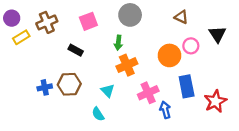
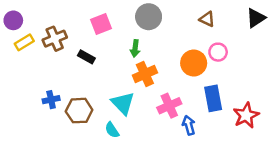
brown cross: (47, 22) -> (55, 39), moved
black triangle: (218, 34) -> (256, 18), moved, turned 30
brown hexagon: (69, 84) -> (79, 111), moved
cyan triangle: (108, 91) -> (123, 103), size x1.5

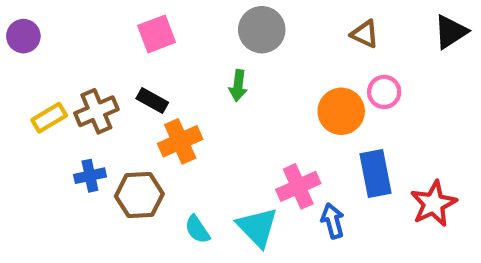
pink square: (101, 24) -> (157, 34), moved
brown cross: (55, 39) -> (96, 111), moved
yellow rectangle: (24, 42) -> (49, 118), moved
orange cross: (145, 74) -> (180, 141), moved
cyan triangle: (123, 103) -> (257, 227), moved

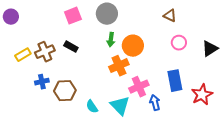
gray circle: (262, 30) -> (107, 14), moved
black triangle: (451, 32) -> (210, 49), moved
orange circle: (341, 111) -> (133, 46), moved
orange cross: (180, 141) -> (119, 66), moved

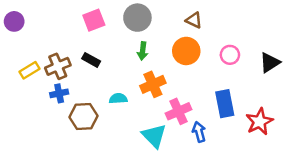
brown triangle: (170, 16) -> (194, 20), moved
orange circle: (133, 46) -> (186, 51), moved
blue cross: (42, 82) -> (59, 93), moved
cyan semicircle: (92, 107) -> (118, 99), moved, turned 120

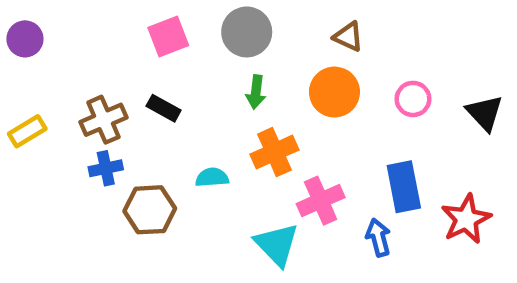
black triangle: (270, 63) -> (485, 113), turned -40
yellow rectangle: (30, 70) -> (27, 131), moved
blue arrow: (199, 132) -> (378, 238), moved

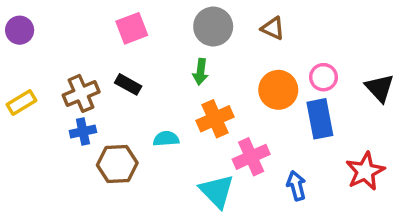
gray circle: (247, 32) -> (213, 27), moved
orange circle: (334, 92) -> (278, 90), moved
blue rectangle: (404, 187) -> (320, 119), moved

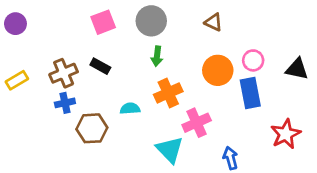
gray circle: (213, 27) -> (151, 21), moved
black triangle: (380, 88) -> (297, 69), turned -35
blue arrow: (296, 186) -> (230, 158), moved

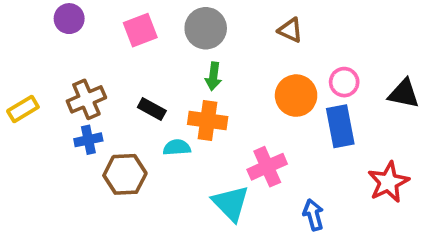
purple circle: (15, 24) -> (69, 19), moved
black rectangle: (100, 66) -> (152, 109), moved
orange cross: (168, 93) -> (208, 121), moved, turned 32

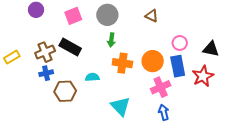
orange circle: (296, 96) -> (153, 61), moved
black rectangle: (152, 109) -> (70, 47), moved, size x1.5
orange cross: (208, 121) -> (122, 63), moved
pink cross: (267, 167) -> (161, 87), moved
red star: (388, 182) -> (203, 76), moved

